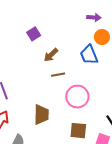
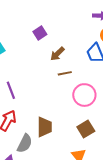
brown trapezoid: (41, 115) -> (45, 127), moved
brown square: (78, 131) -> (86, 129), turned -36

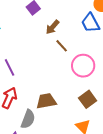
brown line: (65, 73) -> (62, 46), turned 64
brown trapezoid: (45, 127) -> (46, 101), turned -95

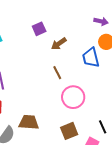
brown arrow: (53, 27) -> (59, 44), moved

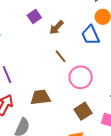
brown trapezoid: (29, 122) -> (40, 97), moved

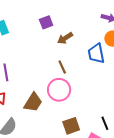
pink circle: (81, 77) -> (59, 90), moved
brown trapezoid: (40, 97) -> (33, 102), turned 115

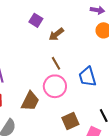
purple square: (46, 22) -> (36, 20), turned -32
blue trapezoid: (96, 54) -> (87, 77), moved

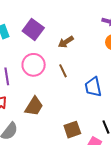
purple square: (36, 20) -> (33, 29), moved, size x1.5
pink circle: (55, 86) -> (34, 65), moved

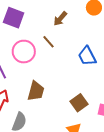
brown arrow: (66, 42) -> (60, 19), moved
brown line: (63, 71) -> (49, 42), moved

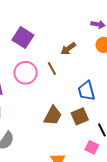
brown trapezoid: (36, 91) -> (53, 116), moved
brown square: (79, 103) -> (80, 116), moved

